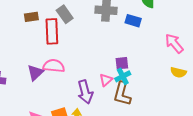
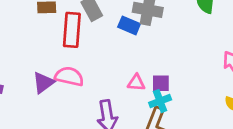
blue rectangle: (133, 21) -> (129, 25), moved
pink triangle: (106, 80) -> (136, 83), moved, turned 40

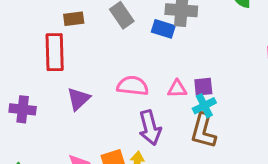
red rectangle: (72, 30) -> (55, 52), moved
pink semicircle: (69, 76) -> (133, 86), moved

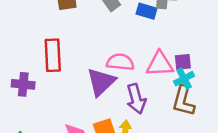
red rectangle: (55, 52) -> (53, 55), moved
pink triangle: (177, 89) -> (160, 64), size x1.6
purple triangle: (79, 99) -> (101, 82), moved, size x1.4

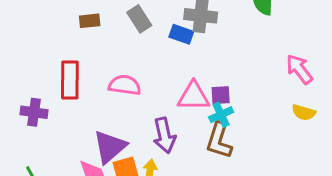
pink semicircle: (120, 62) -> (125, 85), moved
purple triangle: (101, 82) -> (110, 147), moved

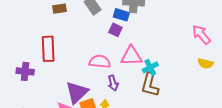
pink semicircle: (125, 85) -> (100, 62), moved
purple square: (221, 95) -> (115, 30), moved, turned 32
purple arrow: (164, 135) -> (113, 83), size x0.7

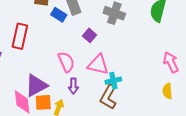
blue rectangle: (121, 15) -> (59, 15), moved
pink semicircle: (100, 62) -> (66, 62), turned 45
yellow semicircle: (206, 63) -> (167, 91), turned 56

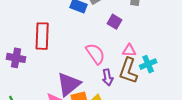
pink triangle: (98, 65) -> (129, 50), size x0.6
brown L-shape: (108, 97) -> (128, 71), moved

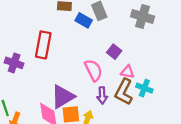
purple square: (114, 22) -> (114, 52), moved
cyan cross: (148, 64) -> (144, 88), turned 35

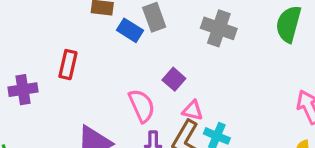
red rectangle: (43, 45) -> (68, 65), size x0.7
purple cross: (14, 63) -> (23, 90), turned -30

